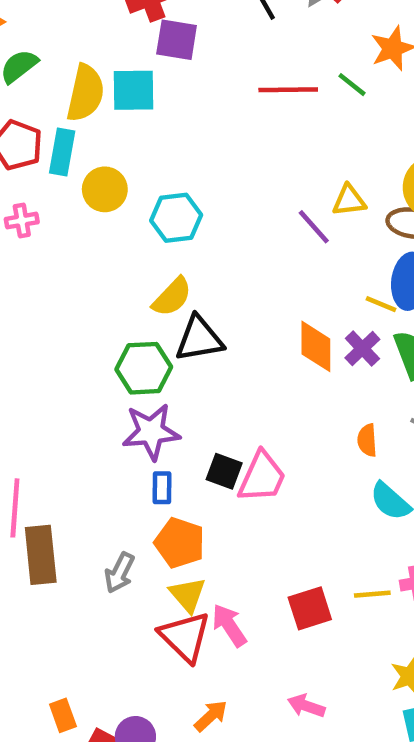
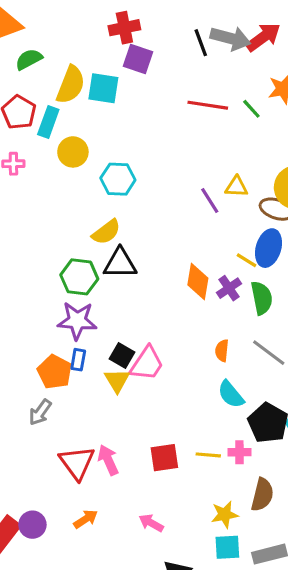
orange pentagon: (180, 543) -> (55, 372), moved
yellow triangle: (188, 595) -> (117, 380), moved

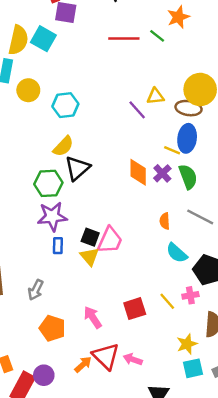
cyan square: (103, 88) -> (43, 39), turned 30
black triangle: (120, 263) -> (77, 168), turned -32
orange pentagon: (55, 372) -> (52, 328), moved
yellow line: (208, 455) -> (167, 301), turned 54
red triangle: (77, 463) -> (106, 356), moved

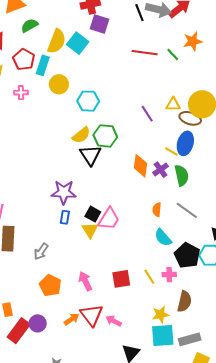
yellow triangle: (155, 96) -> (173, 104), moved
black triangle: (77, 168) -> (90, 155), turned -30
green hexagon: (48, 183) -> (105, 136), moved
cyan square: (193, 368) -> (163, 336), size x1.4

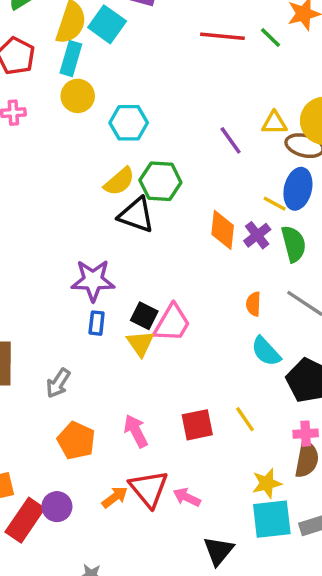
cyan rectangle: (43, 65) -> (71, 59), moved
black triangle: (90, 155) -> (136, 215), turned -35
pink cross: (169, 275) -> (306, 434), moved

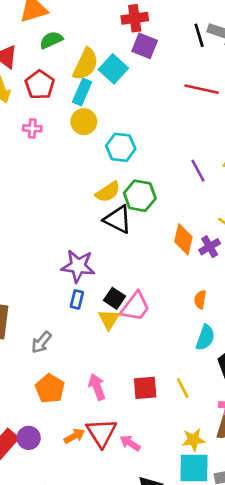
cyan semicircle: (266, 351) -> (205, 338), turned -125

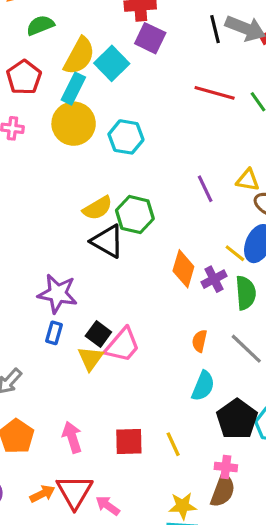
yellow circle: (84, 122) -> (74, 124), size x1.4
cyan hexagon: (121, 147) -> (126, 137), moved

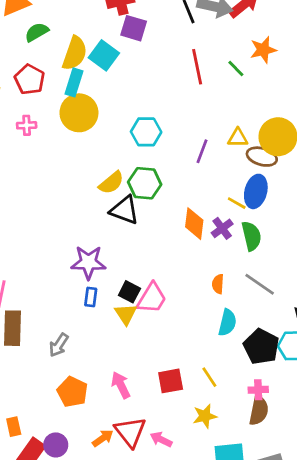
red line: (215, 93) -> (197, 67), turned 72
cyan hexagon: (126, 137) -> (146, 132), moved
purple line: (205, 189) -> (202, 151), turned 55
yellow star: (183, 506) -> (205, 416), moved

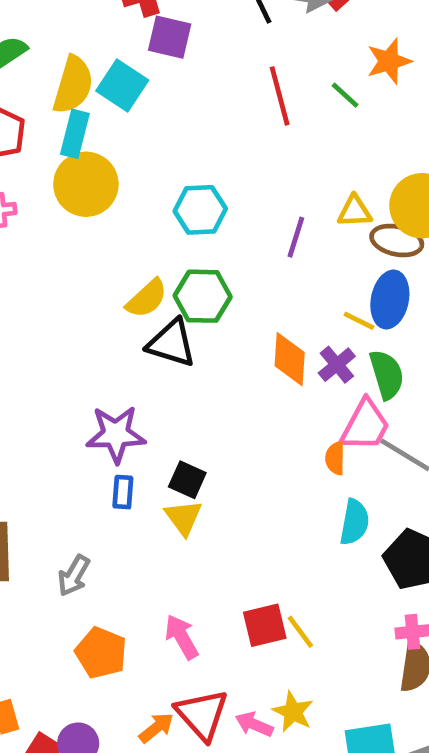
pink trapezoid: (152, 298) -> (365, 425), moved
yellow line: (209, 377) -> (300, 632), moved
yellow star: (205, 416) -> (293, 712), moved, turned -30

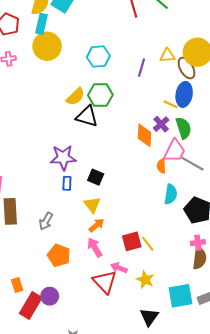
brown ellipse: (397, 241) -> (187, 68), turned 50
orange diamond: (290, 359) -> (144, 135), moved
yellow triangle: (183, 517) -> (92, 205), moved
pink arrow: (254, 724) -> (119, 268), moved
orange arrow: (156, 728) -> (97, 225), moved

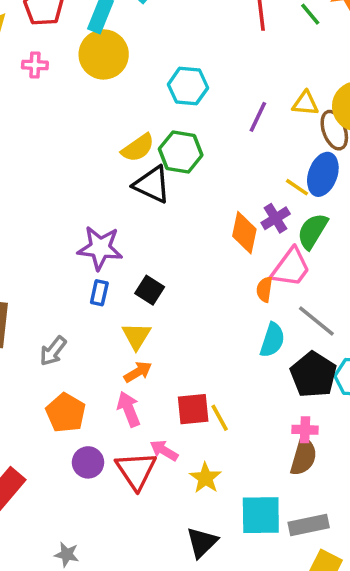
green semicircle: (183, 128) -> (313, 231), turned -140
gray line: (193, 164) -> (316, 321), moved
purple circle: (50, 296) -> (88, 462), moved

